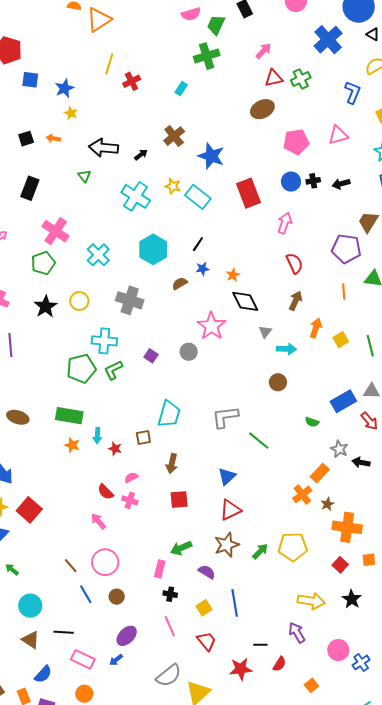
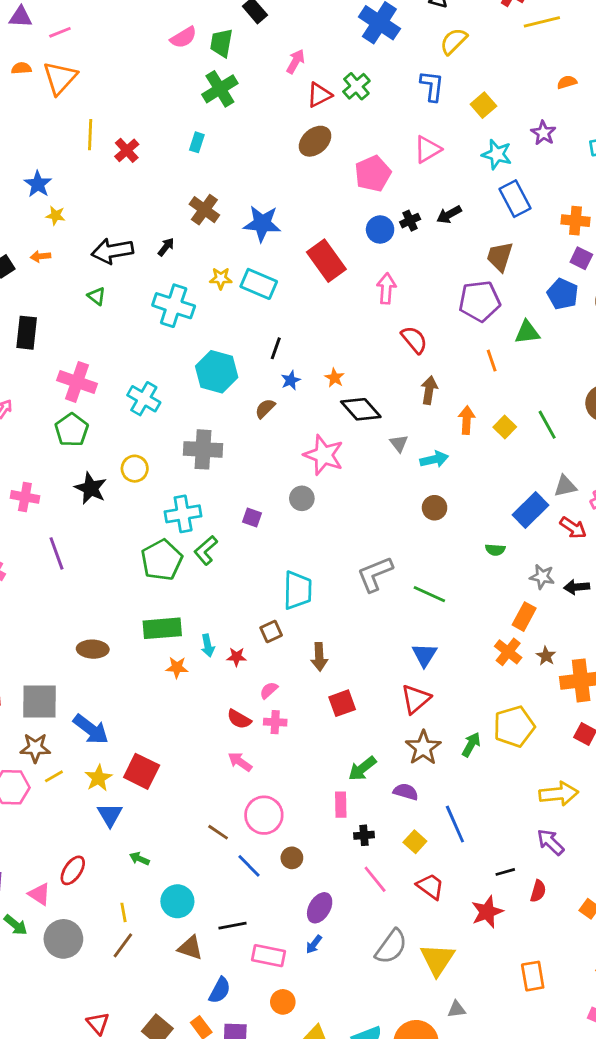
blue triangle: (227, 476) -> (424, 655), moved

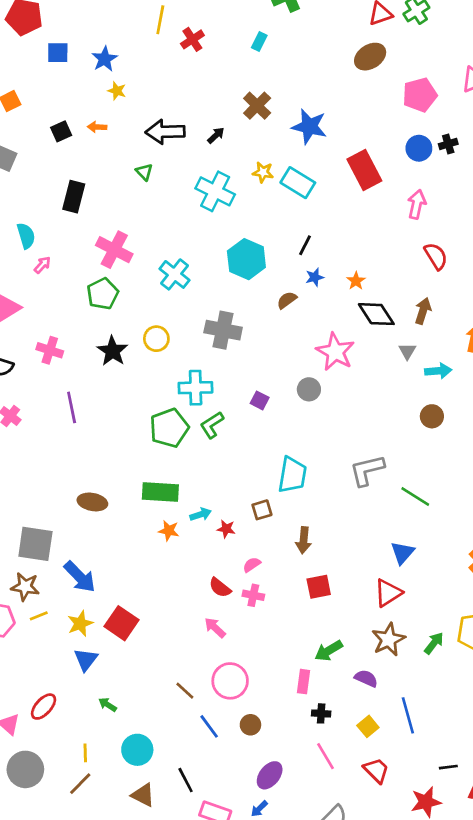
brown arrow: (429, 390) -> (423, 311), moved
cyan arrow: (208, 646) -> (201, 514), turned -105
black line: (232, 926) -> (186, 780), turned 65

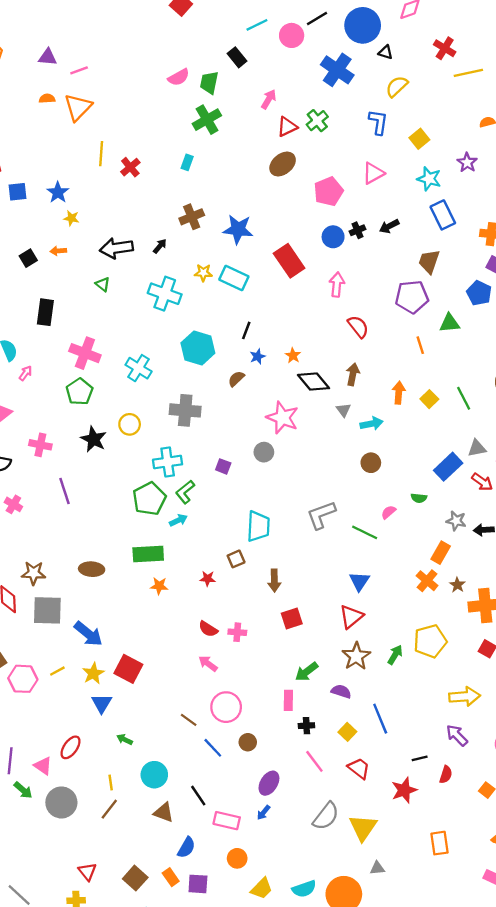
brown cross: (257, 106) -> (192, 217), turned 30
cyan arrow: (201, 514) -> (178, 520), moved
pink semicircle: (252, 565) -> (389, 512), moved
brown star: (25, 587) -> (34, 573), moved

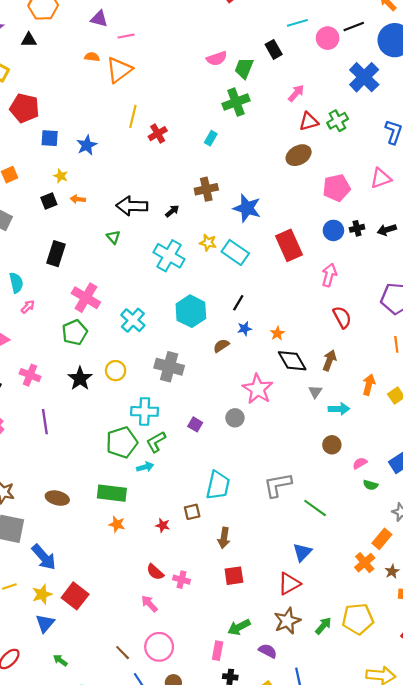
yellow star: (71, 218) -> (61, 176), moved
pink semicircle: (389, 512) -> (360, 463), moved

